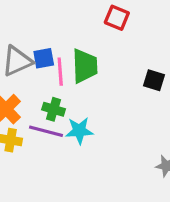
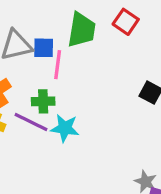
green trapezoid: (85, 66) -> (82, 30), moved
green cross: (54, 109) -> (43, 101), turned -30

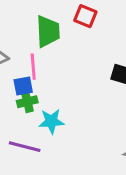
blue square: (44, 48) -> (23, 86), moved
purple line: (31, 122) -> (25, 147), moved

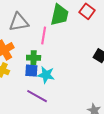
blue square: (23, 86) -> (31, 71), moved
purple line: (25, 147) -> (37, 96), moved

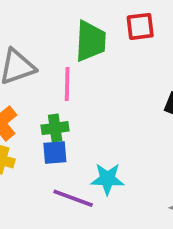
red square: (87, 11) -> (140, 26), turned -35
cyan star: (46, 75) -> (107, 179), moved

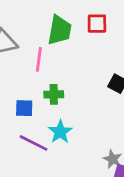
green cross: (55, 128) -> (54, 94), moved
cyan star: (107, 179) -> (60, 132), turned 30

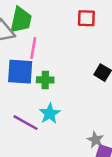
green trapezoid: (60, 30) -> (21, 20), moved
blue square: (24, 108) -> (20, 72), moved, size x1.6

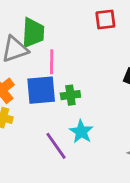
purple line: (25, 123) -> (56, 146), turned 35

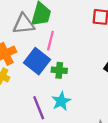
blue square: (41, 90) -> (37, 61), turned 30

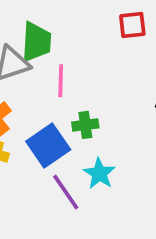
blue square: (37, 61) -> (48, 146), moved, turned 30

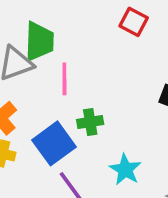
red square: (132, 25) -> (134, 22), turned 36
cyan star: (99, 174) -> (125, 170), moved

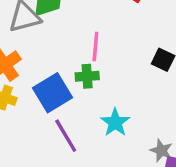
pink line: (64, 79) -> (95, 47), moved

